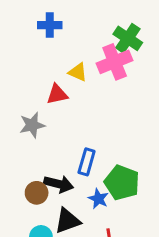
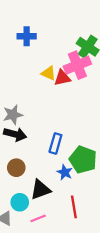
red triangle: (57, 94) -> (62, 78), moved
black arrow: (59, 184) -> (15, 134), moved

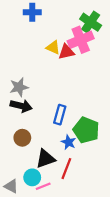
cyan circle: (20, 202) -> (32, 177), moved
red line: (74, 207) -> (66, 169), moved, turned 30

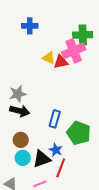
green cross: (91, 22) -> (83, 35), turned -36
blue star: (69, 142) -> (56, 150), moved
cyan circle: (32, 177) -> (23, 158), moved

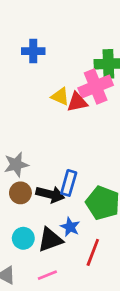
gray star: (18, 94) -> (16, 165), moved
black arrow: (20, 111) -> (50, 194), moved
brown circle: (21, 140) -> (20, 193), moved
red line: (61, 168) -> (93, 252), moved

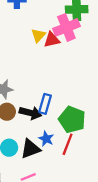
yellow triangle: (60, 96) -> (38, 35), turned 48
red line: (93, 252) -> (68, 144), moved

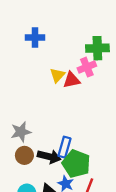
pink cross: (66, 27) -> (87, 67), size x0.7
green pentagon: (72, 120) -> (76, 164), moved

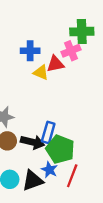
blue cross: (35, 38) -> (30, 51), moved
yellow triangle: (57, 75) -> (41, 72), moved, turned -49

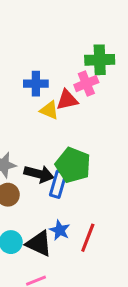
black arrow: (33, 142) -> (39, 174), moved
green pentagon: (60, 149) -> (73, 165), moved
black triangle: (33, 181) -> (39, 244), turned 45

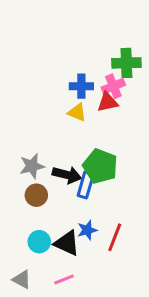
blue cross: (36, 84) -> (81, 86), moved
red triangle: (67, 100) -> (108, 102), moved
blue star: (60, 230) -> (87, 230), turned 30

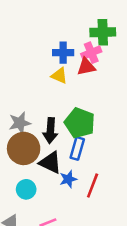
black arrow: (67, 175) -> (50, 131), turned 80
blue rectangle: (86, 185) -> (77, 148), moved
brown circle: (36, 195) -> (24, 148), size x1.6
black triangle: (67, 243) -> (50, 163), moved

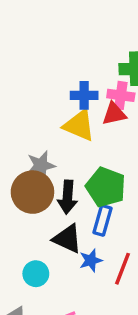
pink cross: (91, 53) -> (121, 95), turned 30
yellow triangle: (59, 76) -> (79, 125), size x1.5
gray star: (20, 123) -> (41, 165), moved
brown circle: (24, 148) -> (32, 192), moved

